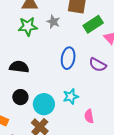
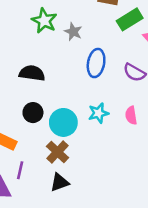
gray star: (53, 22) -> (73, 32), moved
green star: (28, 26) -> (44, 21), turned 30
pink semicircle: (89, 116) -> (131, 115), moved

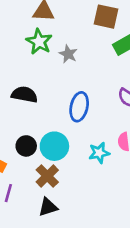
blue ellipse: (96, 63) -> (79, 107), moved
black circle: (33, 113) -> (26, 146), moved
cyan star: (99, 113) -> (99, 153), moved

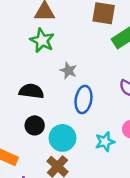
gray star: (68, 54) -> (68, 71), moved
black circle: (26, 146) -> (35, 125), moved

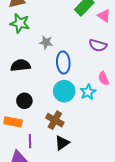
black circle: (35, 125) -> (24, 101), moved
cyan circle: (62, 138) -> (64, 91), moved

